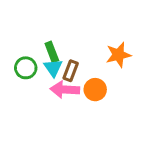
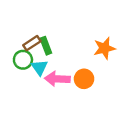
cyan triangle: (53, 68) -> (39, 67), moved
brown rectangle: (71, 71) -> (32, 43), moved, turned 36

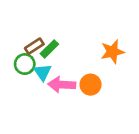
green rectangle: (46, 46) -> (49, 49), turned 66

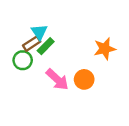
cyan triangle: (43, 72) -> (39, 32), moved
pink arrow: (62, 85) -> (57, 79), turned -140

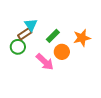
green rectangle: (46, 46) -> (53, 36), moved
orange circle: (84, 79) -> (62, 52), moved

